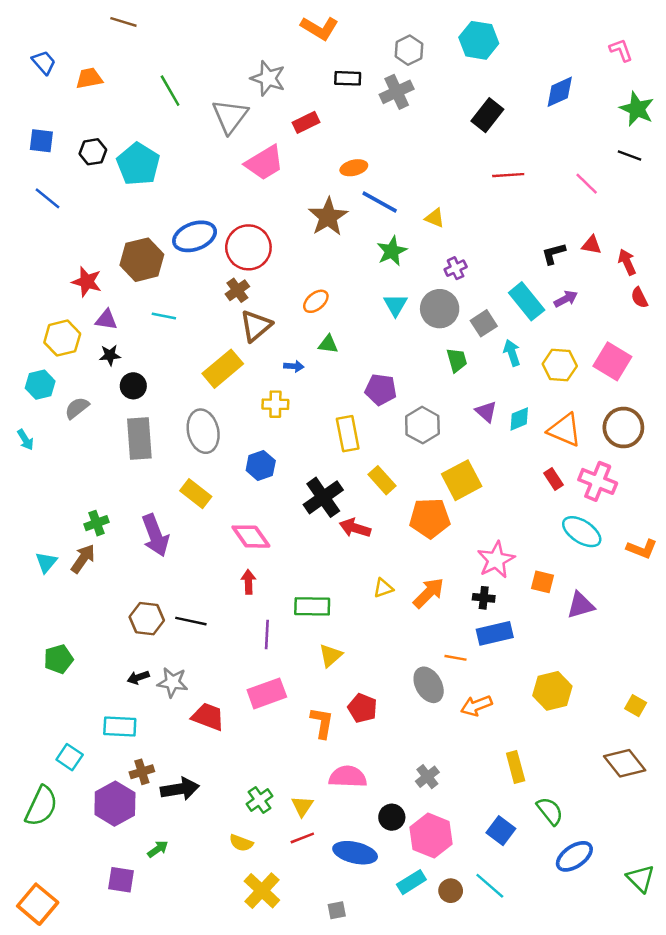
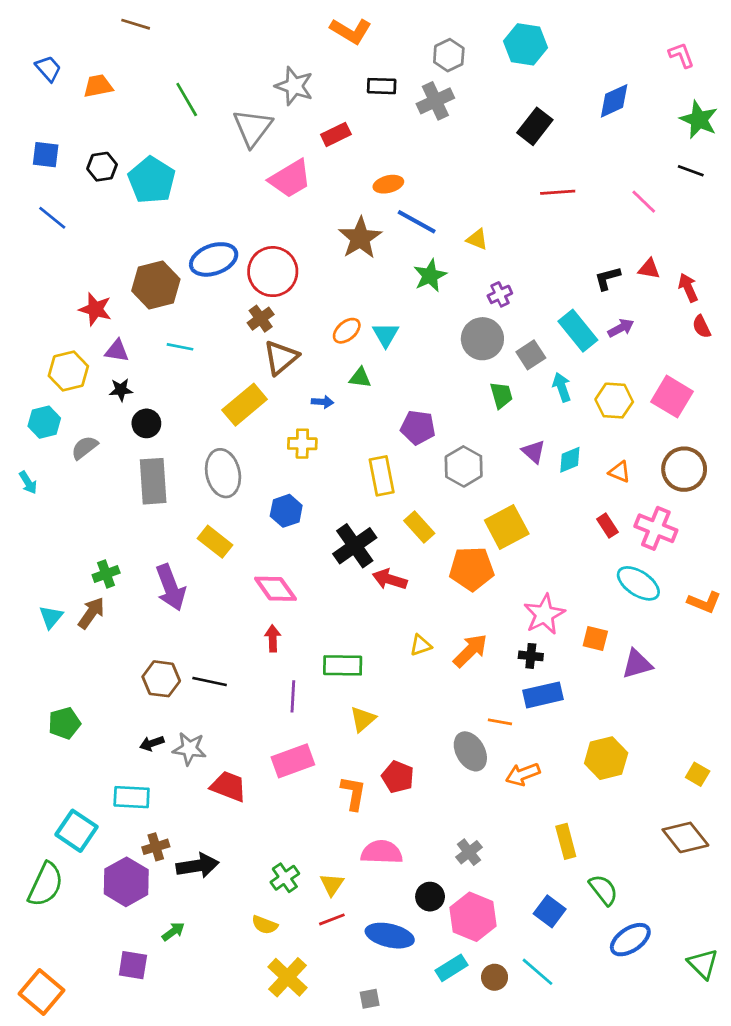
cyan triangle: (395, 305) -> (386, 335), moved
orange triangle: (565, 430) -> (620, 472), size x0.6
cyan square: (70, 757) -> (76, 831), size x1.4

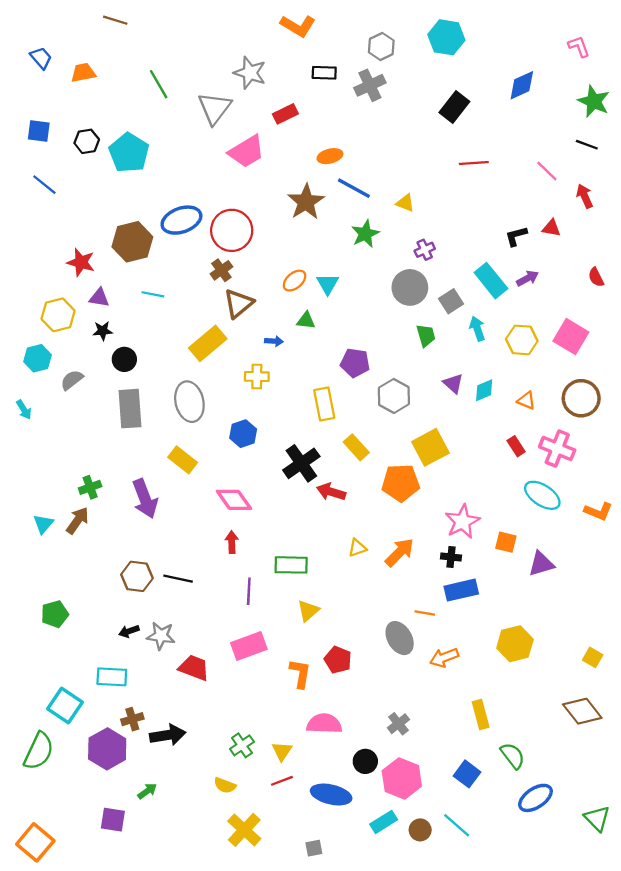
red arrow: (688, 288) -> (585, 196), moved

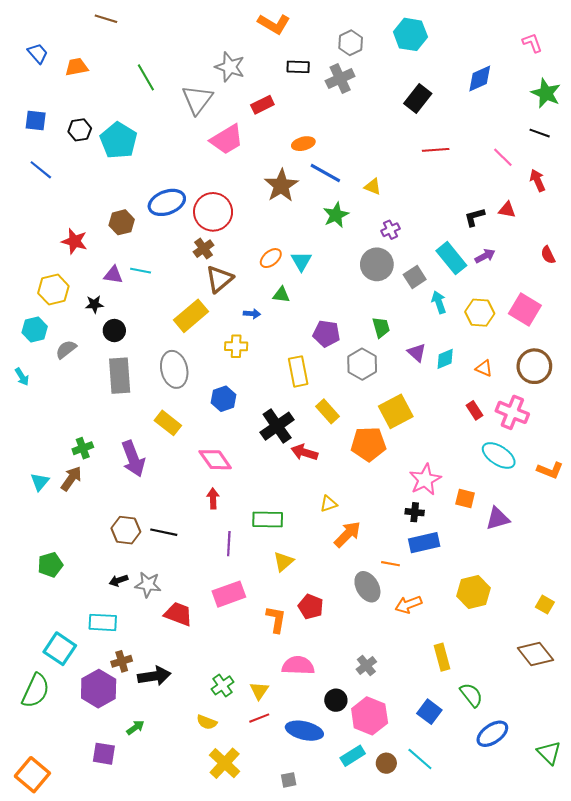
brown hexagon: (132, 242) -> (122, 222), size x0.7
purple triangle: (99, 298) -> (113, 275), moved
green trapezoid: (426, 335) -> (381, 327), moved
orange arrow: (400, 552) -> (347, 534), moved

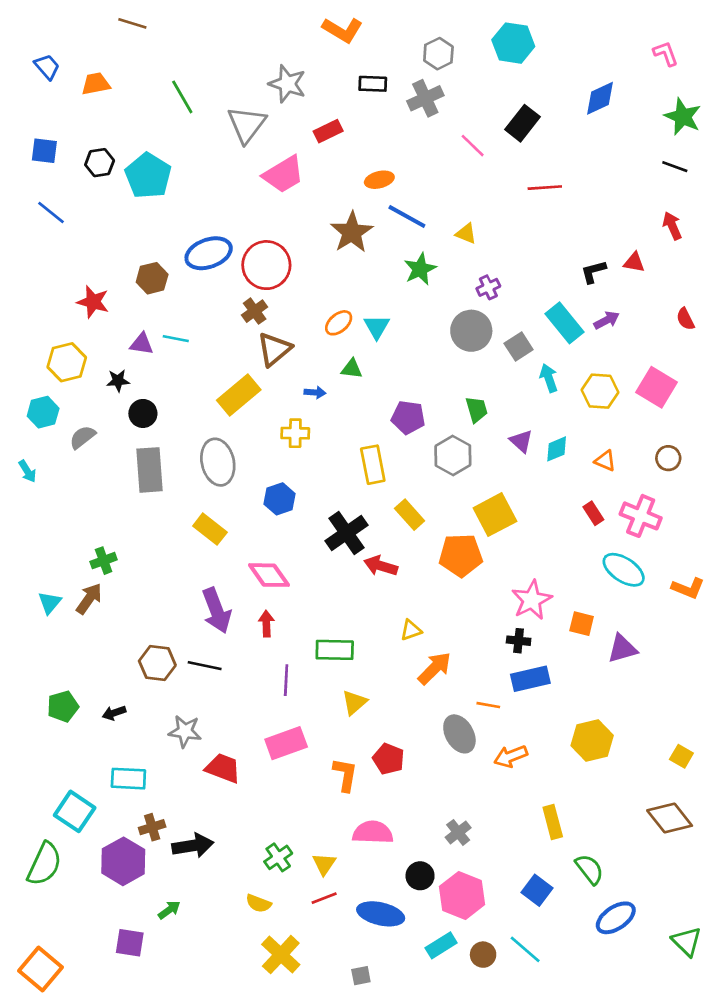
pink line: (503, 157) -> (473, 146), moved
brown circle: (534, 366) -> (668, 458), size x0.6
purple arrow: (133, 459) -> (216, 610), moved
black arrow: (119, 580) -> (114, 713), moved

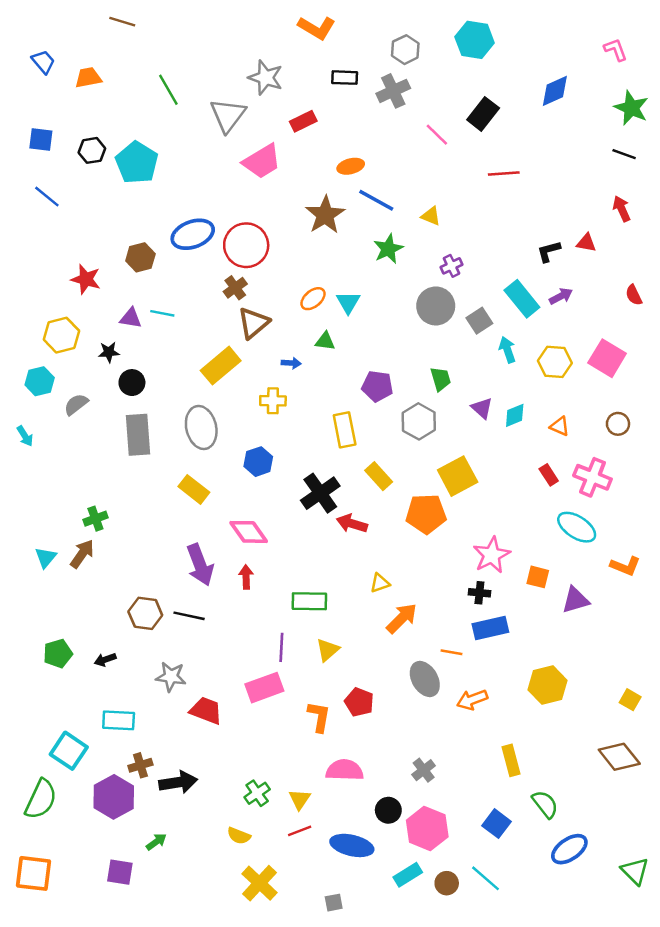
orange L-shape: (688, 588) -> (625, 566), moved
purple line: (286, 680) -> (281, 647), moved
orange square: (40, 969) -> (34, 873), moved, turned -33

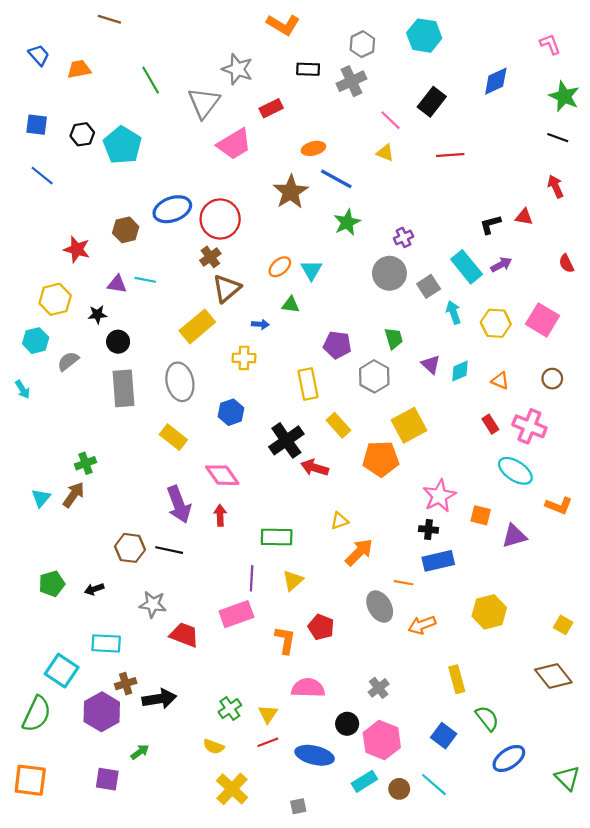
yellow triangle: (431, 216) -> (385, 153), moved

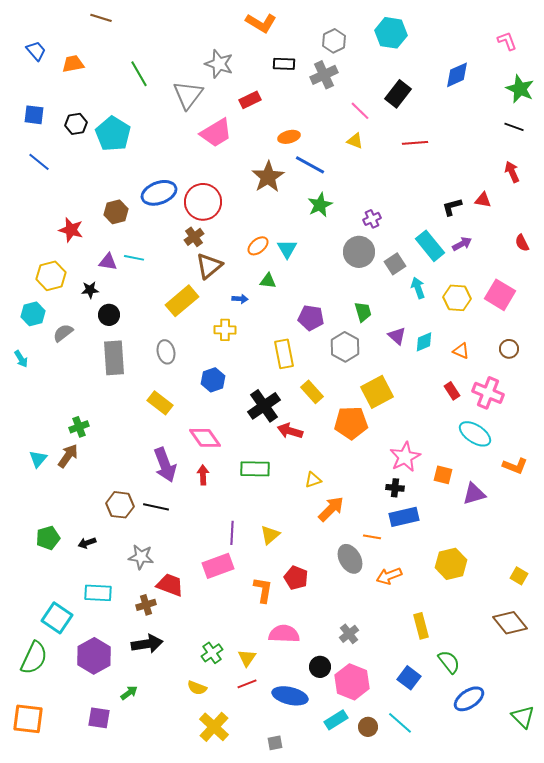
gray ellipse: (180, 382) -> (166, 352), size x0.7
green rectangle: (277, 537) -> (255, 469), moved
brown cross: (126, 684) -> (146, 605), moved

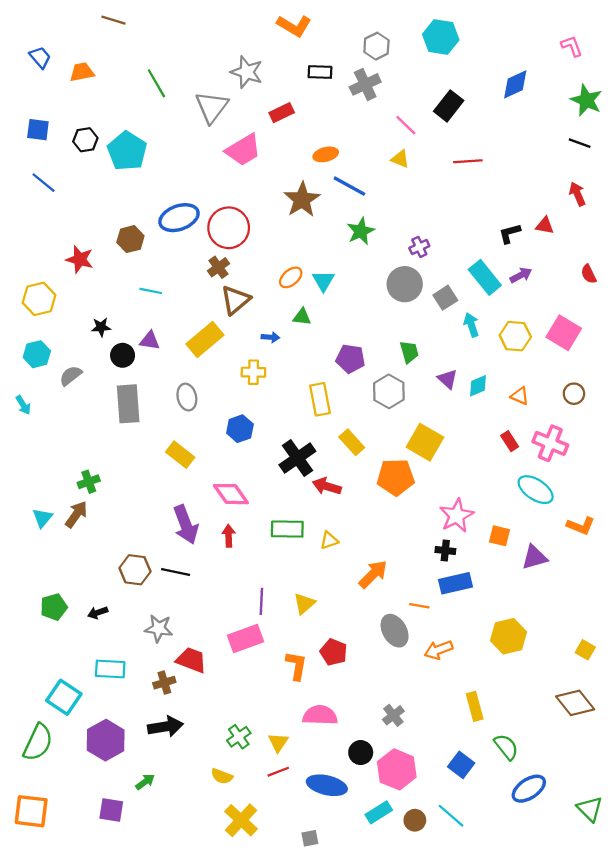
purple triangle: (108, 262) -> (150, 341), moved
yellow hexagon: (51, 276) -> (39, 299), moved
yellow square: (377, 392) -> (425, 442), turned -32
yellow triangle: (313, 480) -> (329, 540), moved

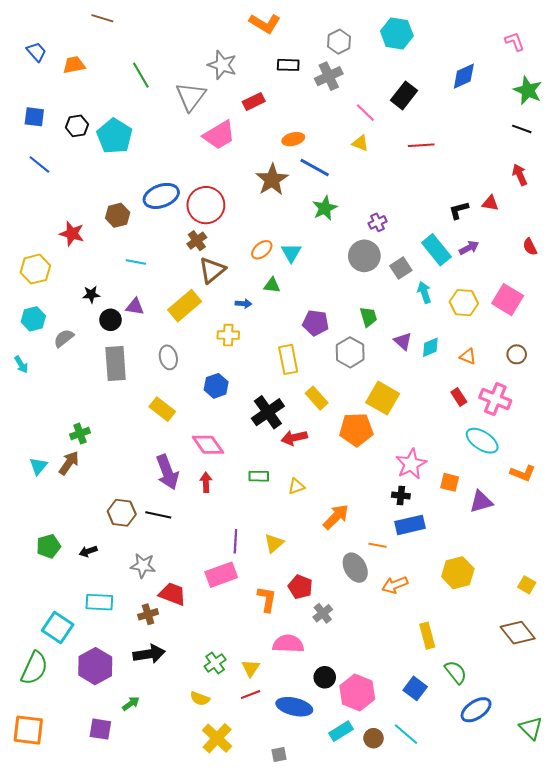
red arrow: (327, 486) -> (294, 438), turned -30
green rectangle: (287, 529) -> (259, 476), size x0.7
gray cross: (393, 715) -> (323, 613), moved

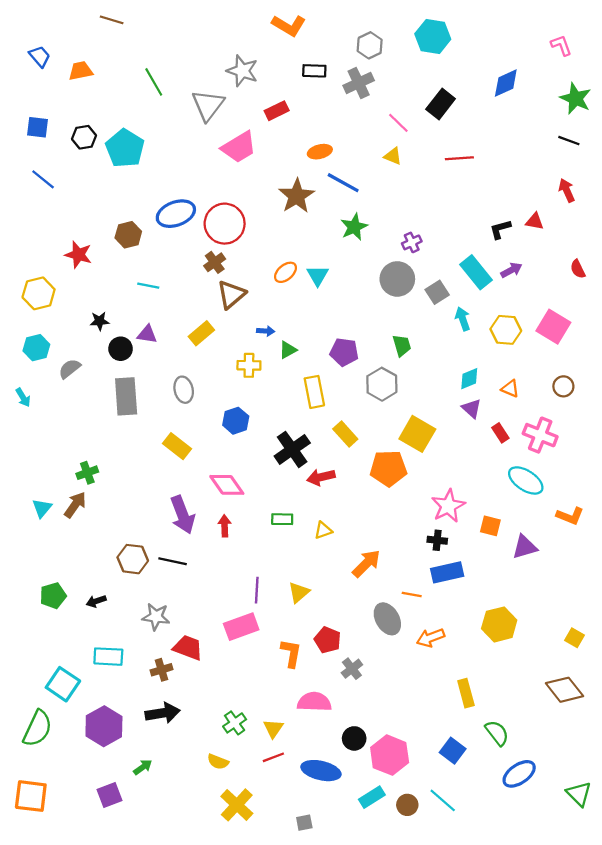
green triangle: (272, 285) -> (288, 350), moved, turned -36
yellow rectangle: (185, 306) -> (201, 333), size x0.7
purple triangle: (403, 341) -> (472, 409), moved
purple square: (100, 729) -> (109, 795), turned -30

